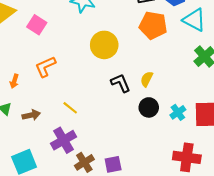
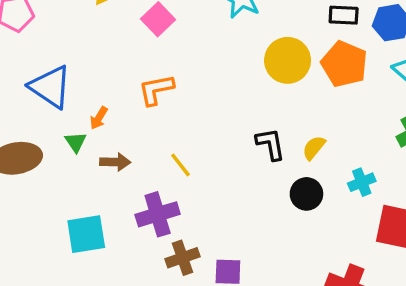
yellow circle: (104, 45) -> (288, 60), moved
orange arrow: (14, 81) -> (99, 118), moved
cyan cross: (178, 112) -> (362, 182), moved

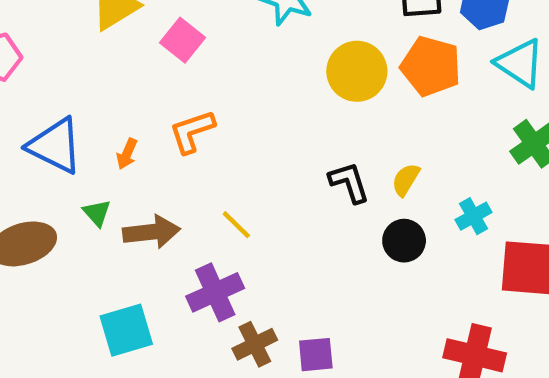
orange arrow: (99, 118) -> (127, 154), moved
brown arrow: (115, 162) -> (152, 232), size x1.4

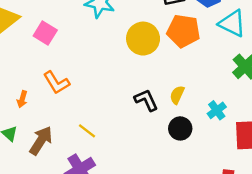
orange L-shape: (192, 131) -> (56, 83), turned -96
brown arrow: (152, 232) -> (41, 140), turned -44

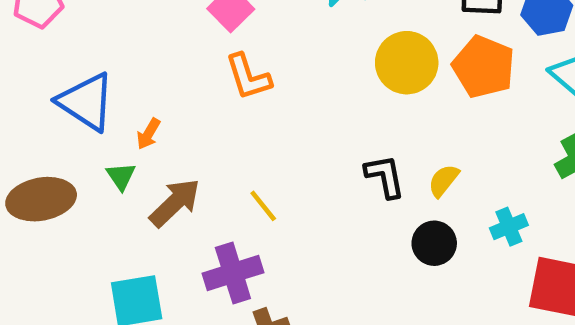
orange L-shape: (56, 83) -> (248, 77), moved
orange arrow: (22, 99) -> (148, 134), moved

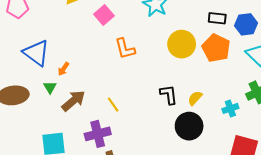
orange L-shape: (248, 77) -> (125, 49), moved
cyan cross: (509, 227) -> (230, 108), moved
black circle: (434, 243) -> (189, 126), size x1.4

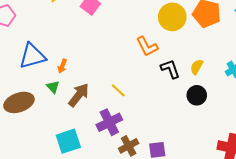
orange L-shape: (125, 49) -> (147, 46), moved
blue triangle: (36, 53) -> (32, 56), turned -40
black circle: (189, 126) -> (197, 95), size x0.7

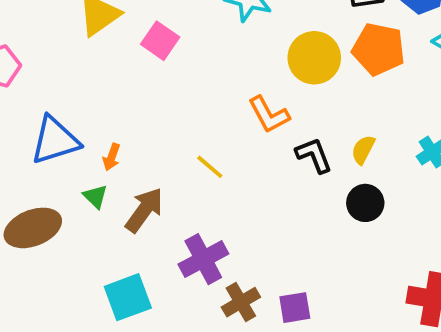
yellow line: (118, 90) -> (210, 167), moved

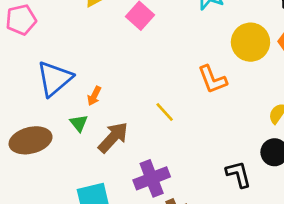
blue triangle: (55, 140) -> (54, 79), turned -30
black L-shape: (314, 155) -> (238, 174), moved

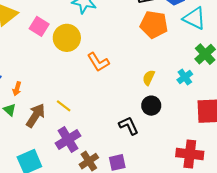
yellow circle: (250, 42) -> (67, 38), moved
yellow line: (165, 112) -> (64, 106), moved

